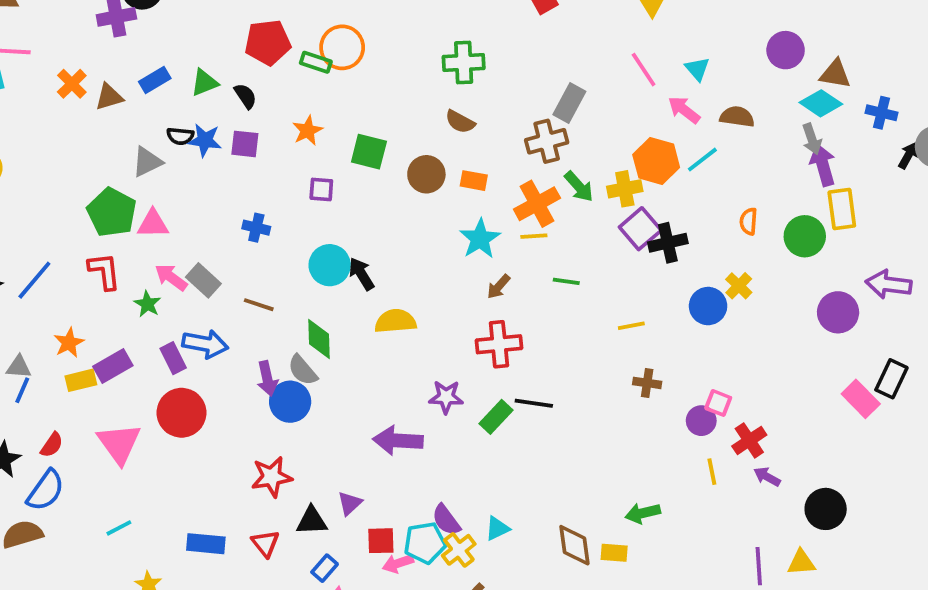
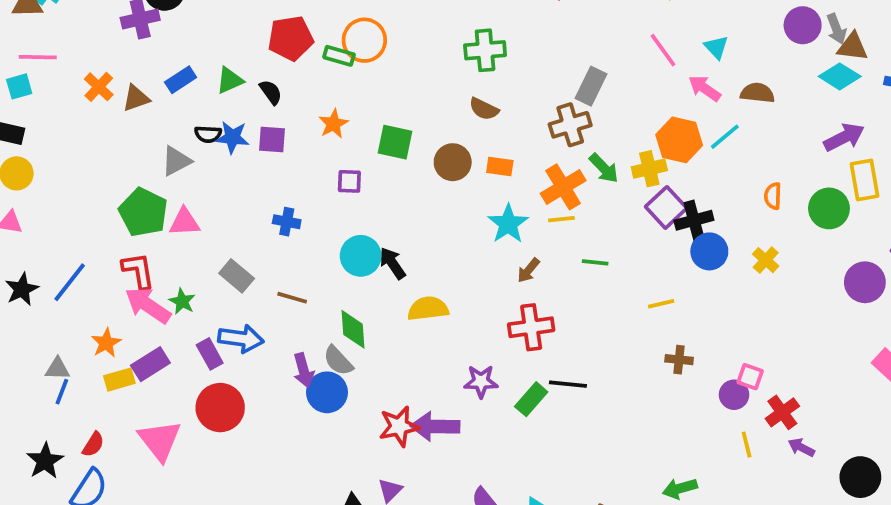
gray arrow: (812, 139) -> (837, 29), moved
purple arrow: (823, 165) -> (844, 137), turned 81
pink arrow: (171, 277) -> (148, 305), moved, size x1.4
blue circle: (708, 306) -> (709, 251), moved
red star: (272, 477) -> (399, 426), moved

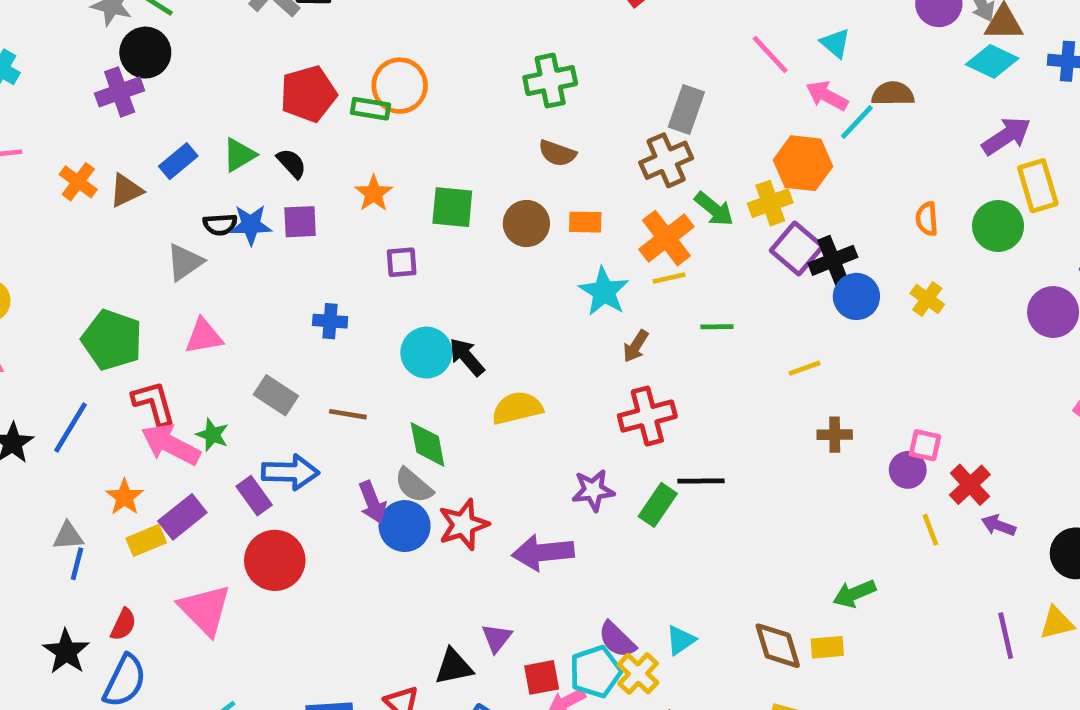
cyan line: (725, 137) -> (857, 122), moved
green pentagon: (143, 212) -> (112, 340), moved
red star: (399, 426) -> (463, 525), moved

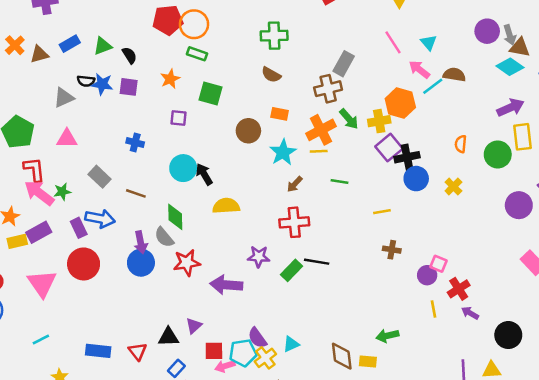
red pentagon: (308, 94) -> (168, 20), moved
green rectangle: (371, 109) -> (197, 54), moved
brown circle: (526, 224) -> (248, 131), moved
green star: (212, 435) -> (62, 192), turned 30
blue circle: (405, 526) -> (141, 263), moved

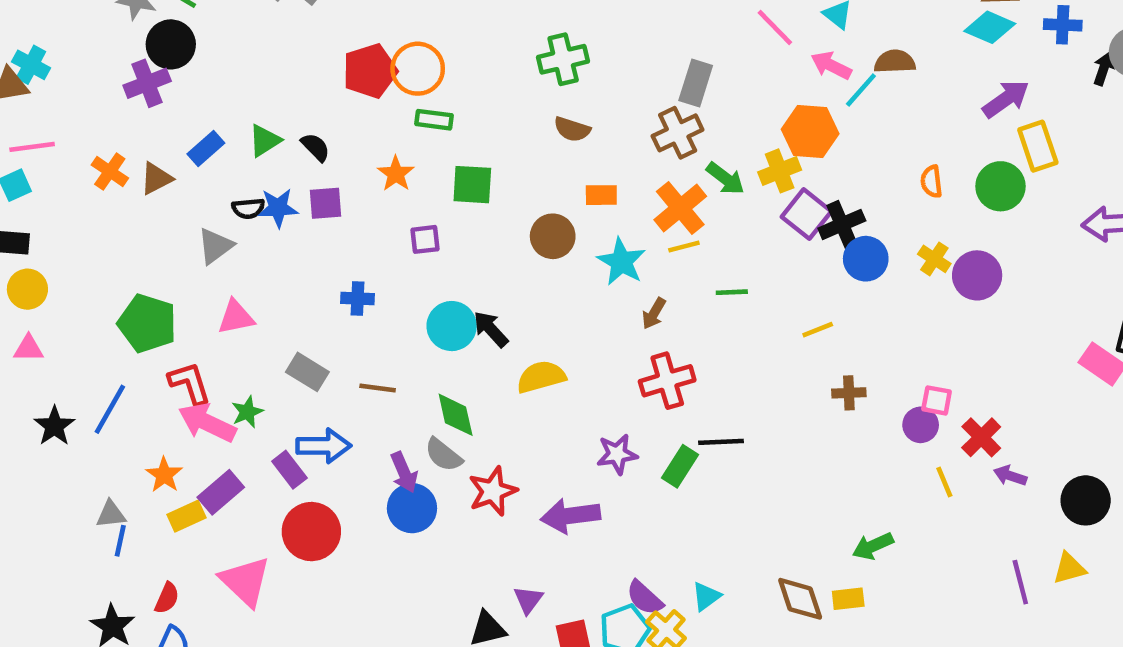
purple circle: (519, 205) -> (977, 275), moved

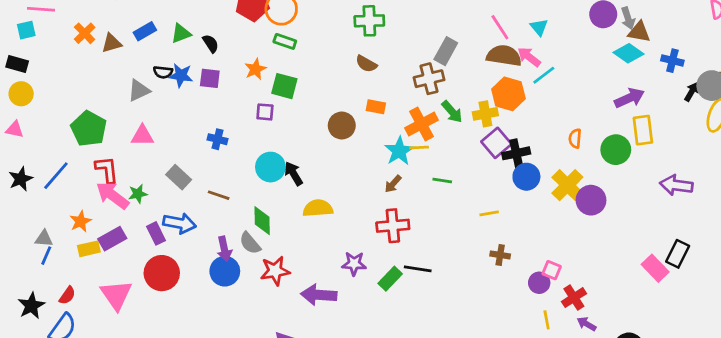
brown semicircle: (895, 62) -> (504, 56), moved, size x1.4
green square: (472, 185) -> (284, 86), moved
yellow cross: (934, 259) -> (567, 185), size x1.6
cyan star: (621, 262) -> (399, 151), moved

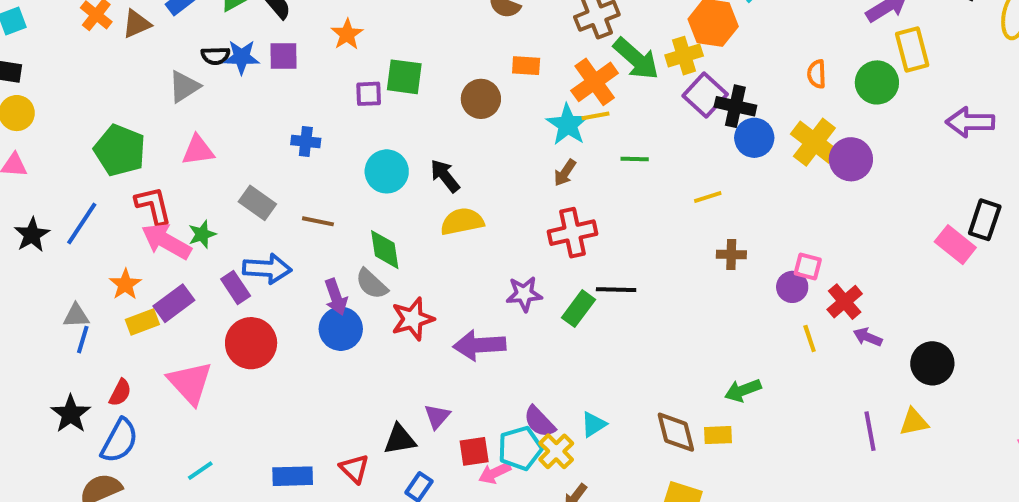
green square: (284, 86) -> (404, 77), moved
green arrow: (452, 112) -> (636, 59), size x1.4
black cross: (516, 153) -> (735, 106), turned 32
black arrow: (294, 174) -> (445, 176), moved

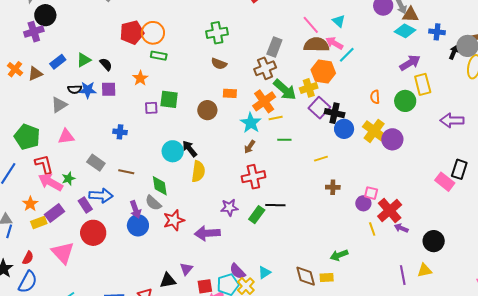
yellow line: (595, 116) -> (276, 118), moved
cyan circle: (387, 171) -> (173, 151), moved
yellow semicircle: (462, 222) -> (198, 171), turned 110
red cross: (845, 302) -> (390, 210), size x1.4

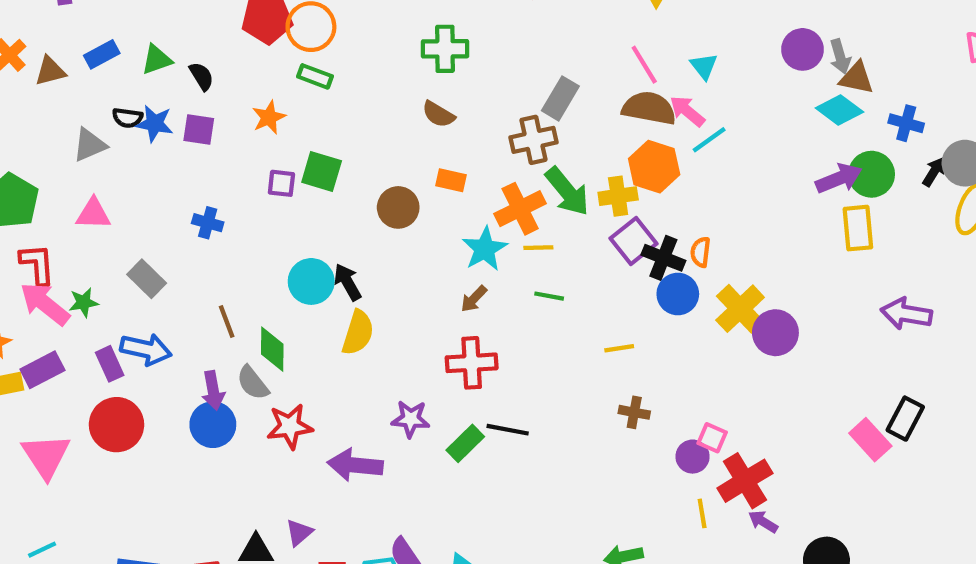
orange semicircle: (375, 97) -> (701, 252), moved
green circle: (405, 101) -> (872, 174), moved
brown line: (126, 172) -> (227, 322), moved, turned 49

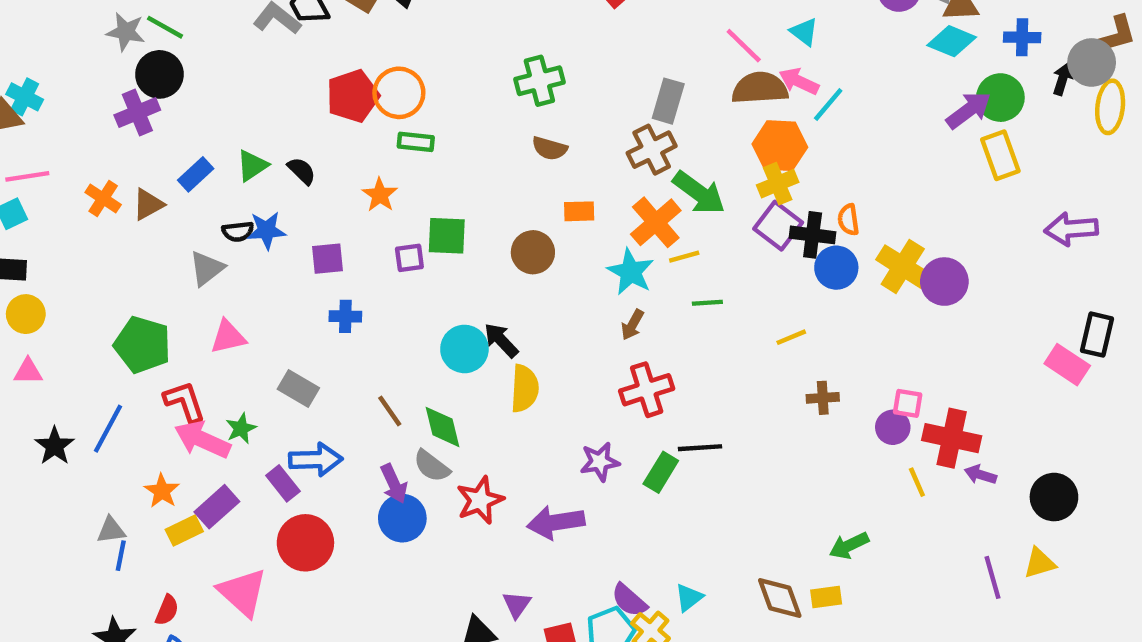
purple square: (199, 129) -> (327, 259), moved
yellow cross: (618, 196) -> (778, 184), moved
red cross: (745, 481) -> (952, 438), turned -32

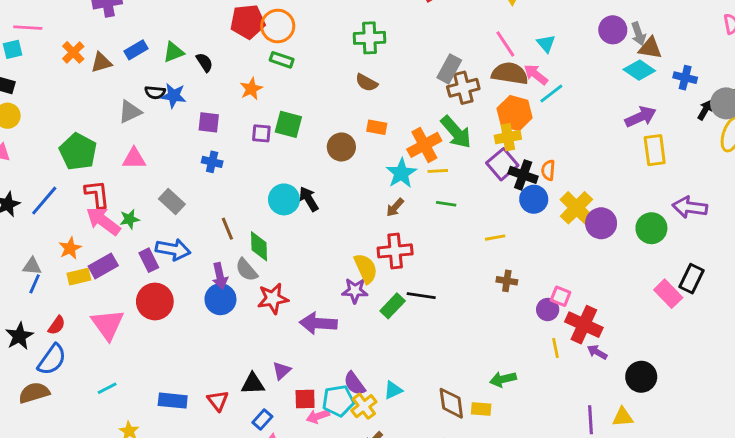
green circle: (1000, 98) -> (651, 228), moved
brown cross: (652, 150) -> (463, 88), moved
yellow semicircle: (525, 388) -> (366, 268), moved, turned -40

